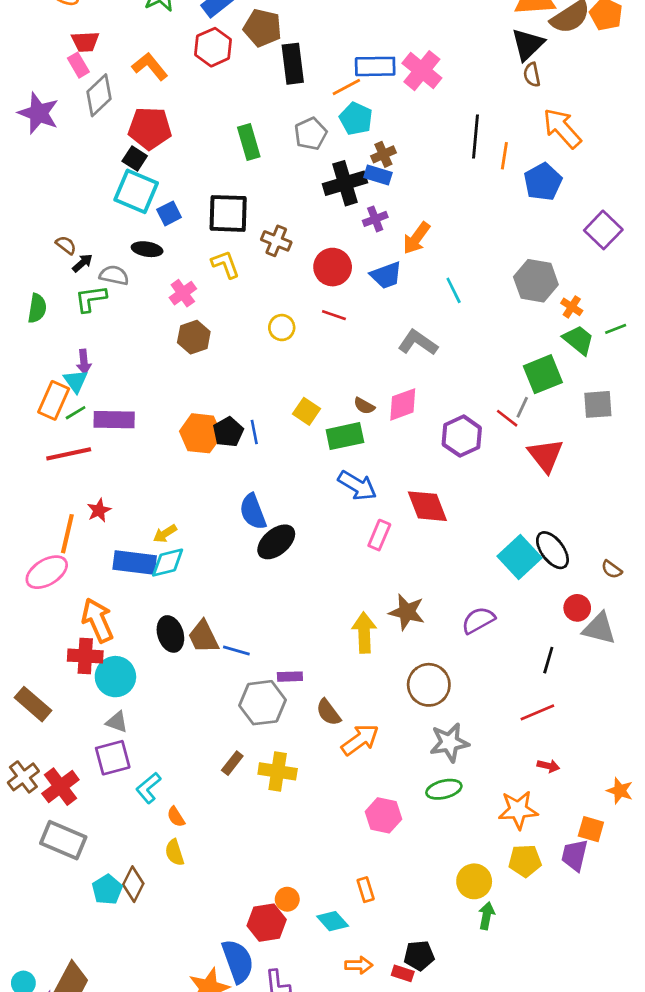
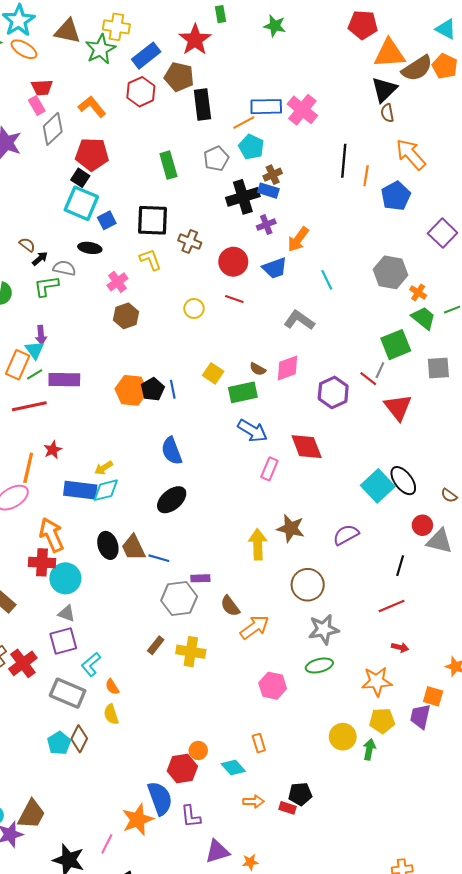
black ellipse: (276, 542) -> (172, 500), moved
gray rectangle: (63, 840) -> (68, 693), moved
green arrow: (487, 916) -> (369, 749), moved

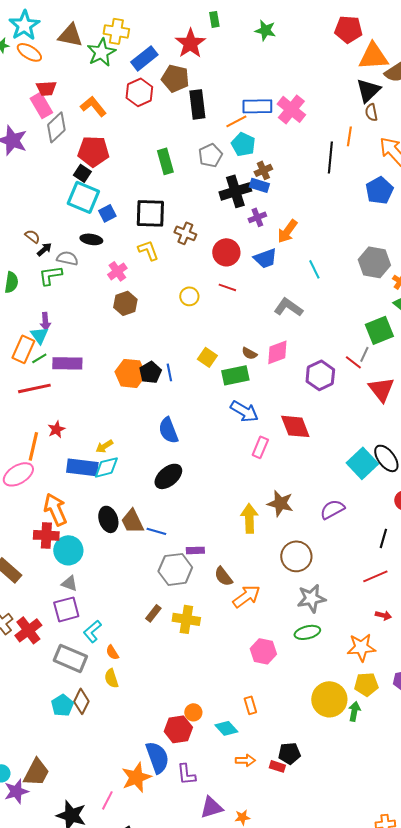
pink rectangle: (37, 106) -> (41, 105), size x1.4
orange line: (366, 176) -> (349, 136), moved
yellow circle: (343, 737) -> (329, 699), size x1.4

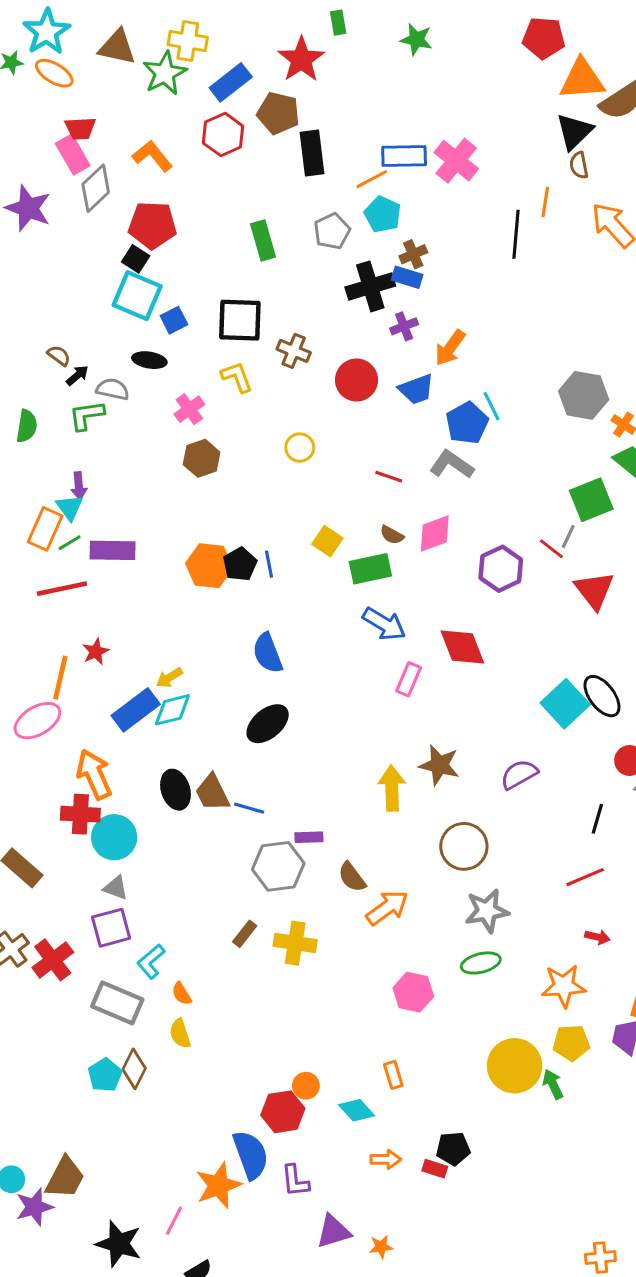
blue pentagon: (379, 190) -> (467, 423), moved
red line: (227, 287) -> (389, 477), moved
blue rectangle: (82, 467) -> (136, 710), turned -44
green arrow: (354, 711) -> (553, 1084), turned -36

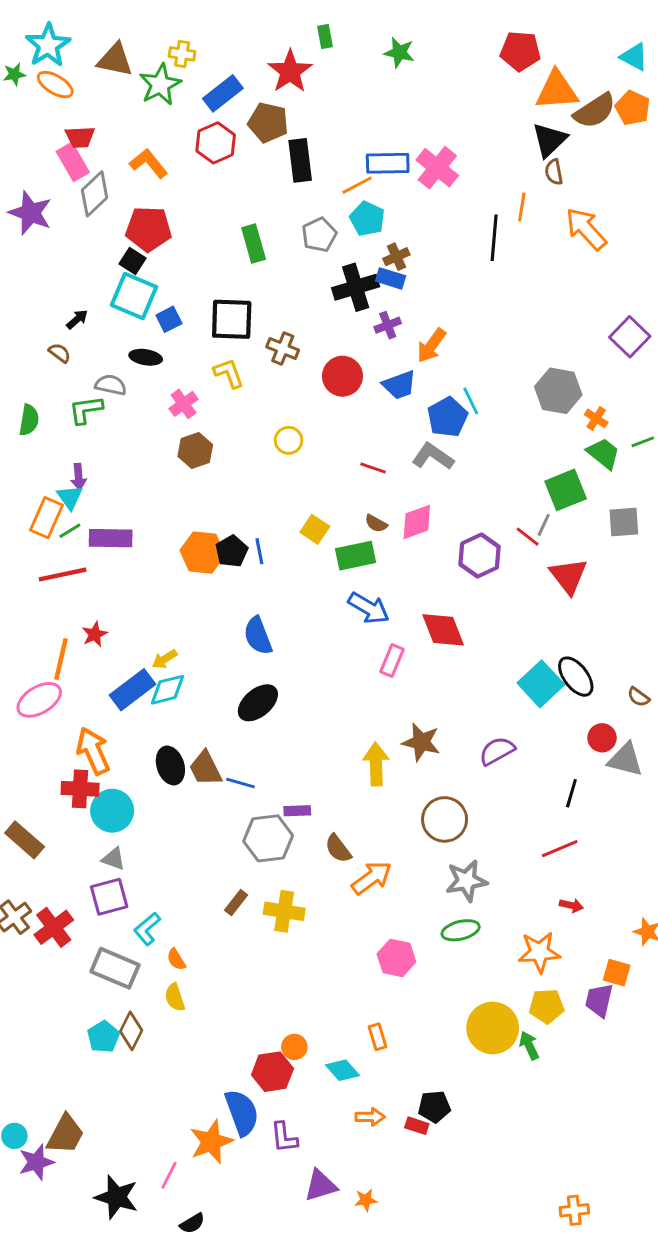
yellow cross: (188, 41) -> (182, 54), size x0.7
black arrow: (77, 375) -> (77, 319), moved

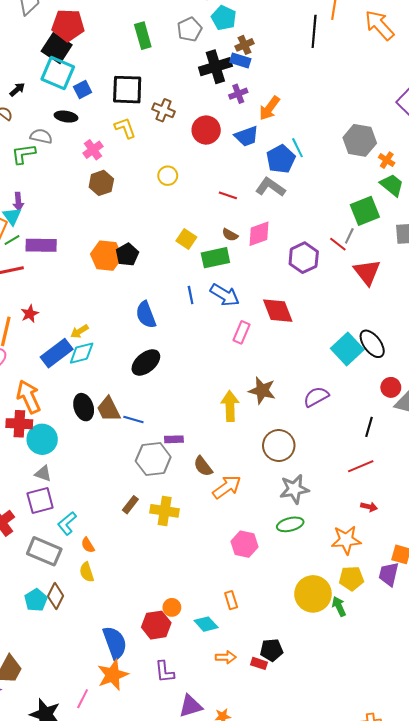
black square: (133, 261) -> (57, 48), size x1.6
blue line: (259, 551) -> (191, 295), moved
blue semicircle: (242, 1113) -> (115, 643), moved

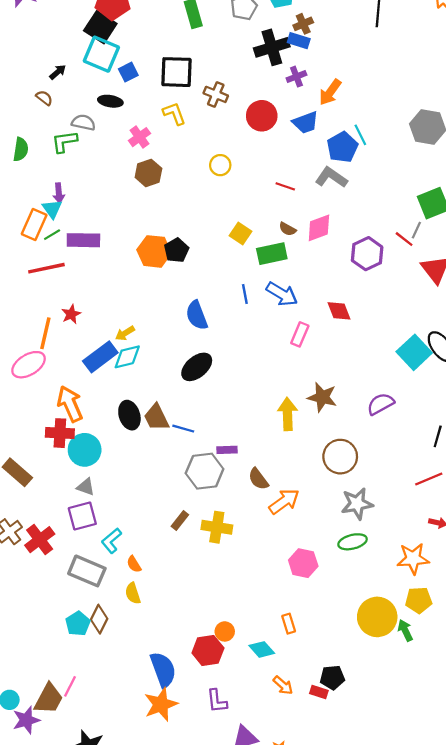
red diamond: (278, 311) -> (339, 311), size x0.7
orange arrow: (226, 657) -> (283, 685), turned 42
pink line: (83, 699) -> (70, 686), moved

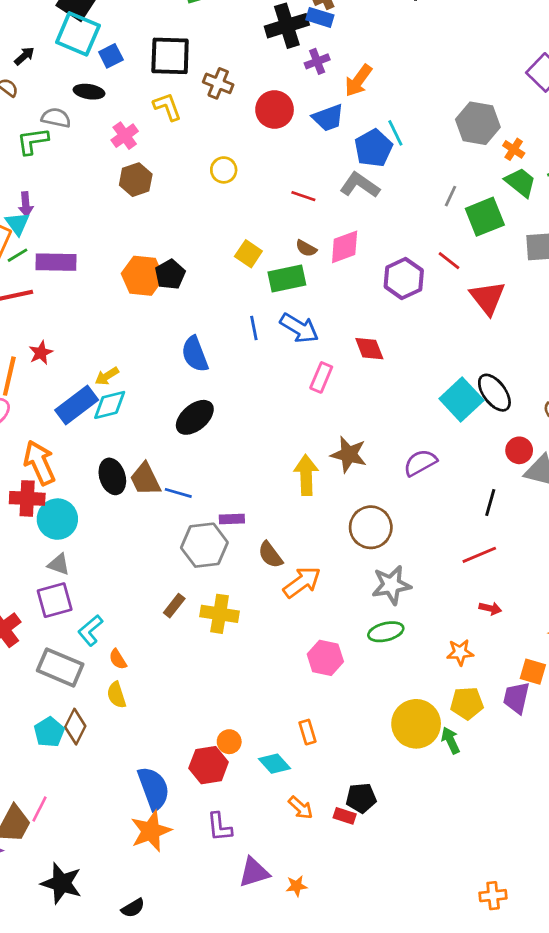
gray line: (416, 230) -> (450, 196), moved
orange star: (413, 559) -> (460, 652), size x0.7

